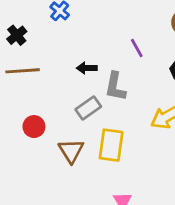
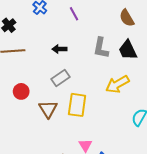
purple line: (137, 48) -> (74, 14), moved
gray L-shape: (115, 87) -> (101, 48), moved

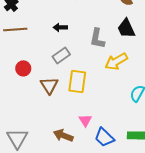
gray L-shape: (101, 48) -> (97, 38), moved

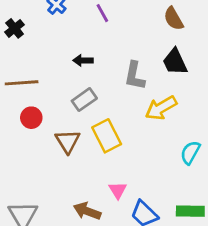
brown line: (15, 29) -> (22, 83), moved
yellow rectangle: (77, 81) -> (107, 136), turned -35

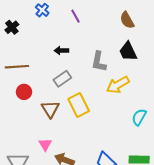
pink triangle: (118, 190) -> (45, 144), moved

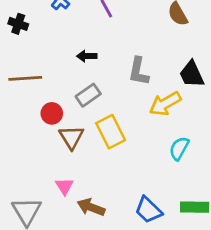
black cross: (12, 27) -> (18, 24), turned -32
black trapezoid: (128, 52) -> (192, 74), moved
red circle: (24, 92) -> (52, 113), moved
cyan semicircle: (139, 117) -> (179, 148), moved

